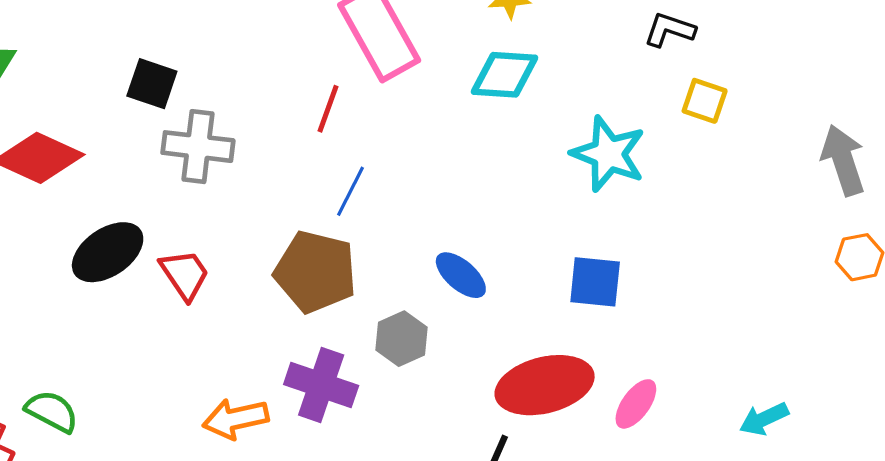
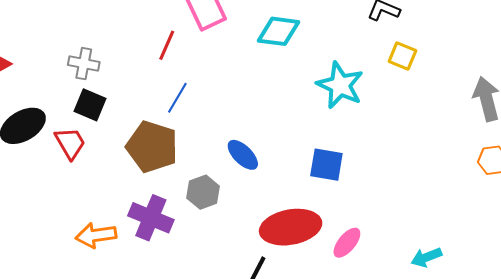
black square: (152, 84) -> (90, 105), moved
gray cross: (198, 147) -> (84, 64), size x0.7

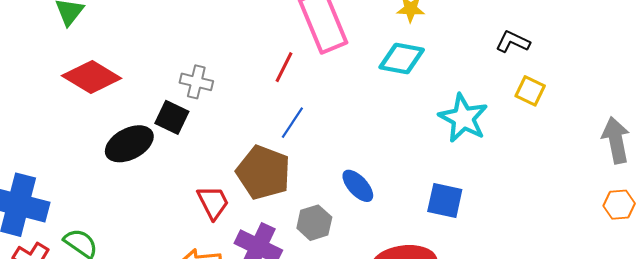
black square: (90, 105) -> (172, 117), moved
red trapezoid: (70, 143) -> (213, 202), moved

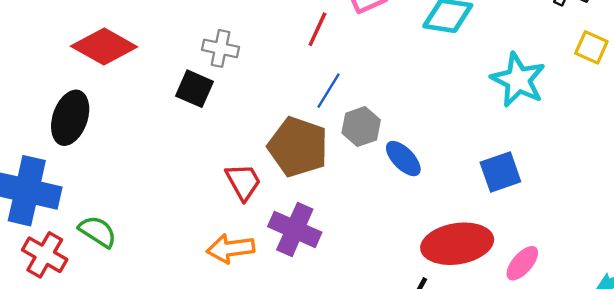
black ellipse: (129, 144) -> (70, 118), moved, turned -42
blue square: (445, 201) -> (500, 172), turned -30
gray hexagon: (314, 223) -> (361, 127), moved

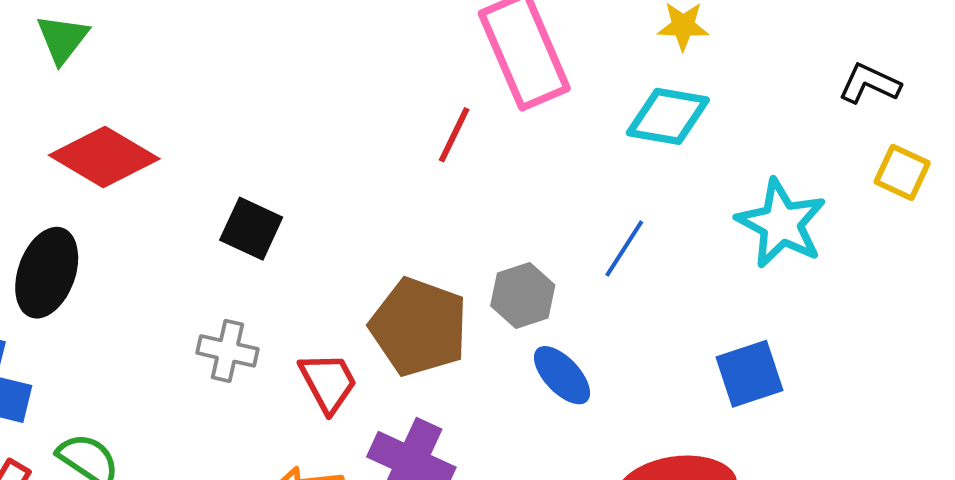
gray cross: (221, 48) -> (228, 351), moved
blue line: (329, 91) -> (624, 249), moved
blue ellipse: (403, 159) -> (562, 375), moved

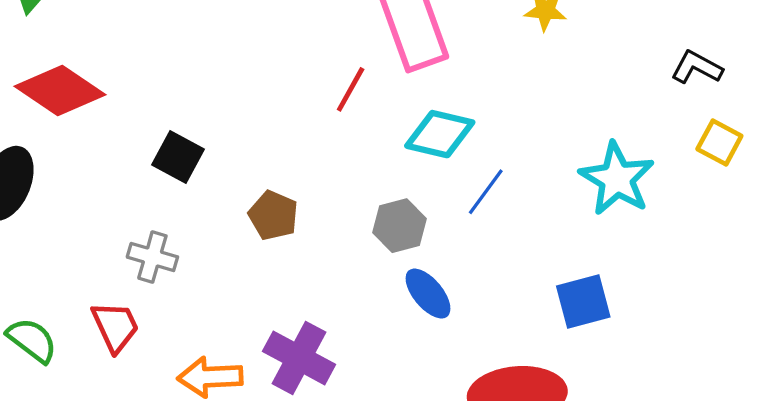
cyan diamond: (668, 116) -> (440, 134), moved
brown pentagon: (419, 327) -> (273, 215), moved, size x0.6
red trapezoid: (328, 382) -> (115, 327), moved

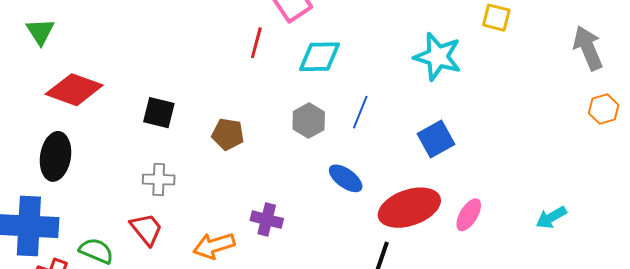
blue line: (486, 192) -> (360, 112), moved
blue ellipse: (428, 294) -> (346, 178), moved
purple cross: (299, 358) -> (267, 220), size x0.7

